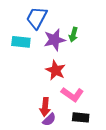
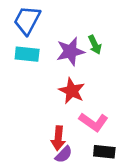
blue trapezoid: (37, 18) -> (27, 20), moved
green arrow: (73, 35) -> (95, 45), turned -40

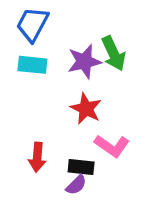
green arrow: (95, 45) -> (114, 53), size x1.5
red arrow: (58, 138) -> (37, 157), moved
black rectangle: (104, 152) -> (81, 167), moved

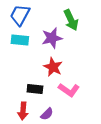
green arrow: (114, 53) -> (71, 20), moved
red arrow: (37, 157) -> (23, 111), moved
black rectangle: (81, 167) -> (35, 89), moved

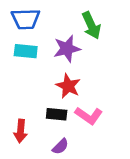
blue trapezoid: (20, 15) -> (26, 19), turned -120
black rectangle: (35, 89) -> (57, 114), moved
red arrow: (23, 111) -> (20, 131), moved

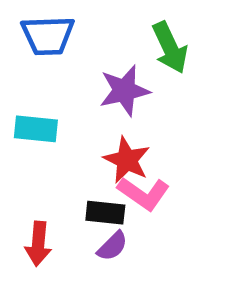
cyan rectangle: (26, 51) -> (36, 129), moved
pink L-shape: (89, 116) -> (144, 193), moved
purple semicircle: (60, 146) -> (112, 246), moved

